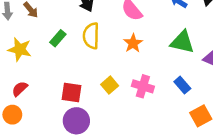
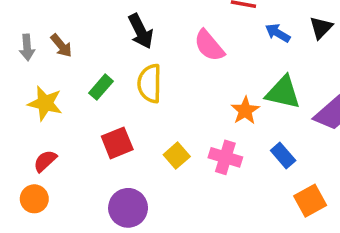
orange star: (133, 43) -> (245, 110), moved
red square: (71, 92) -> (117, 143), moved, turned -30

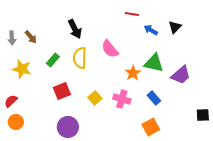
pink semicircle: (209, 46) -> (110, 49), moved
red semicircle: (45, 161) -> (11, 101), moved
orange square: (310, 201) -> (151, 127), moved

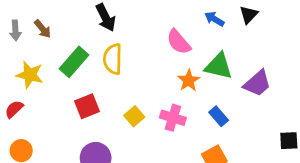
pink semicircle: (110, 49) -> (179, 42), moved
green rectangle: (53, 60) -> (74, 62), size x1.5
red semicircle: (11, 101) -> (14, 109), moved

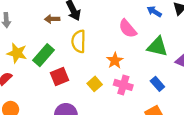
brown arrow: (43, 29) -> (52, 19), moved, turned 128
green rectangle: (74, 62) -> (44, 55), moved
orange star: (189, 80) -> (115, 61), moved

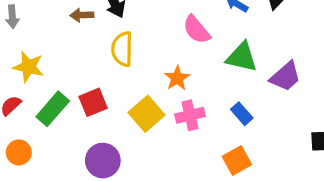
green rectangle: (44, 55) -> (53, 109), moved
yellow square: (95, 84) -> (146, 114), size x1.5
pink cross: (123, 85) -> (190, 115), turned -30

